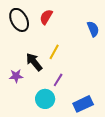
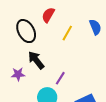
black ellipse: (19, 20) -> (26, 31), moved
yellow line: (54, 52) -> (67, 33), moved

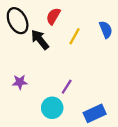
black ellipse: (26, 31) -> (18, 21), moved
black arrow: (36, 60) -> (40, 40), moved

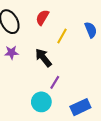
black arrow: (40, 40) -> (43, 58), moved
purple star: (20, 82) -> (11, 53), moved

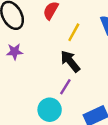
black arrow: (43, 58) -> (70, 61), moved

